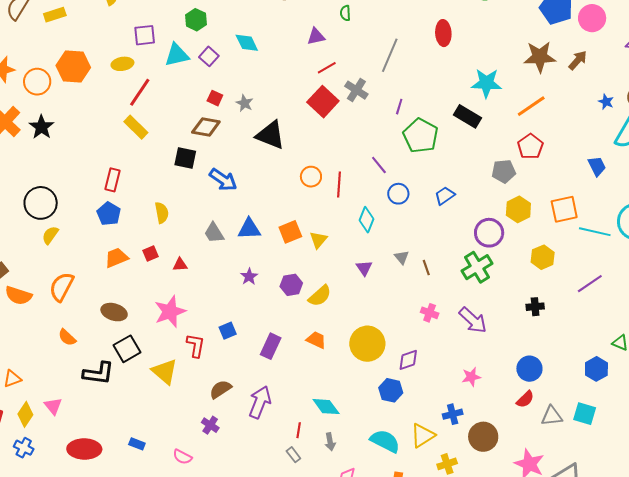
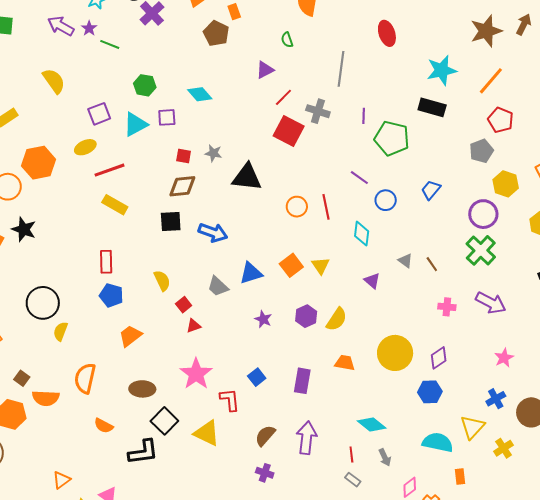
purple square: (209, 56) -> (167, 117), turned -30
red line: (140, 92) -> (110, 170), turned 52
red square: (151, 253) -> (184, 305), moved

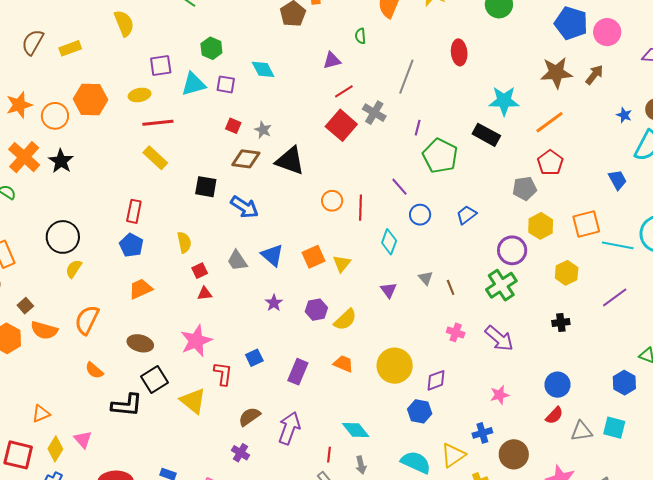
brown diamond: (182, 186) -> (246, 159), moved
blue triangle: (251, 273) -> (272, 255), turned 45

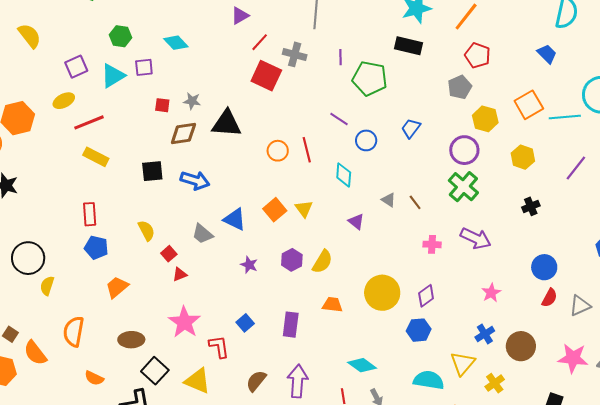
orange semicircle: (44, 330) -> (35, 353), turned 52

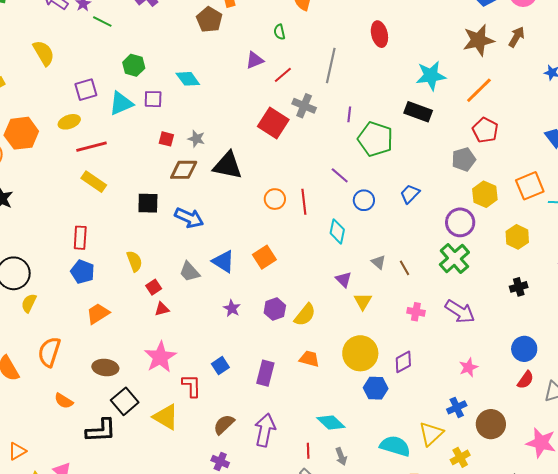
red line: (260, 42) -> (283, 75), moved
yellow triangle: (304, 209) -> (363, 301), moved
blue hexagon: (419, 330) -> (376, 388), moved

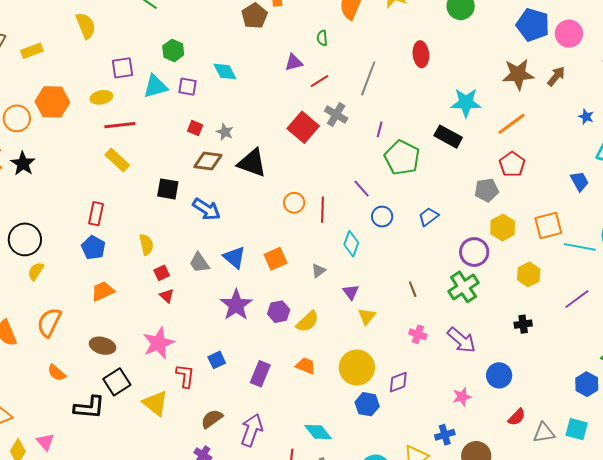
gray triangle: (378, 262) -> (318, 271), moved, turned 35
purple star: (232, 308) -> (236, 305), size x1.8
red triangle: (162, 309) -> (167, 296), turned 49
blue circle: (524, 349) -> (499, 375), moved

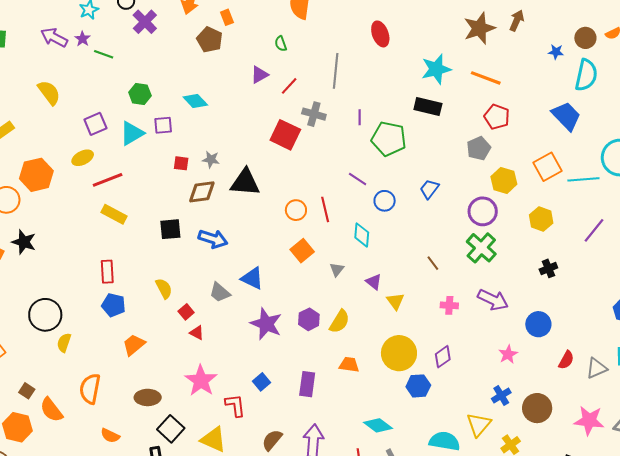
orange line: (511, 124) -> (486, 78), turned 72
blue trapezoid: (579, 181) -> (566, 116), size x1.5
orange square: (276, 259) -> (302, 251), moved

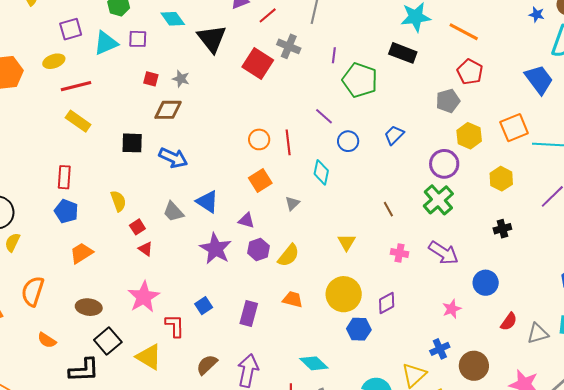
black triangle: (245, 182) -> (212, 39), moved, turned 40
purple triangle: (374, 282) -> (246, 221), moved, turned -30

